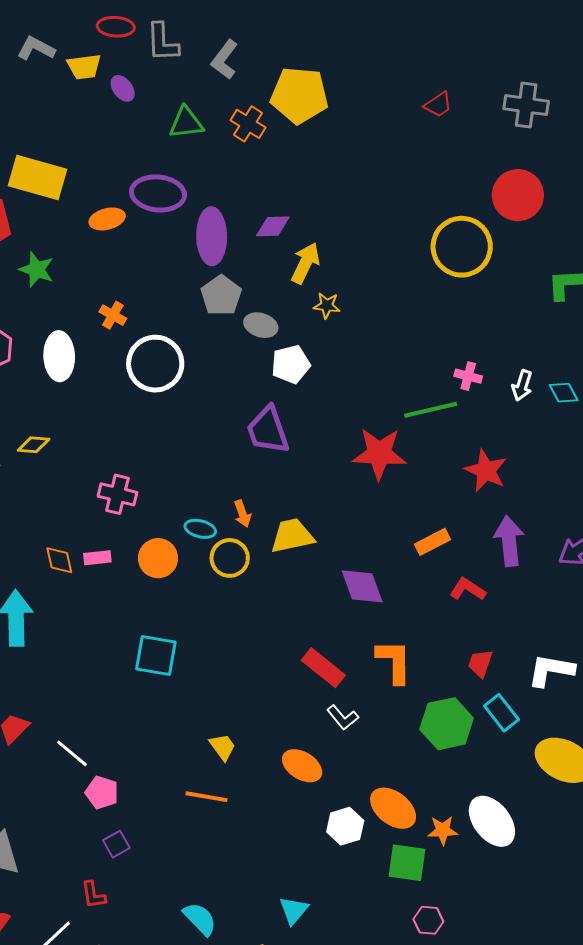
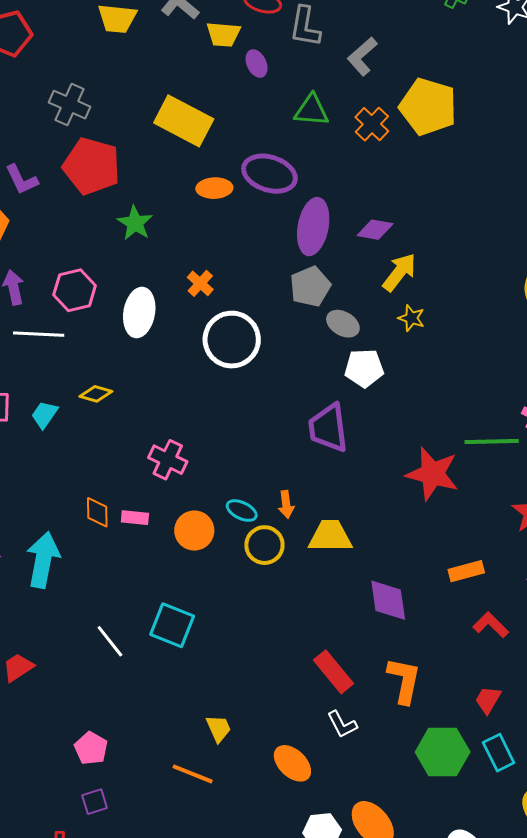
yellow rectangle: (37, 177) -> (184, 121), moved
white line: (72, 753) -> (110, 641), moved

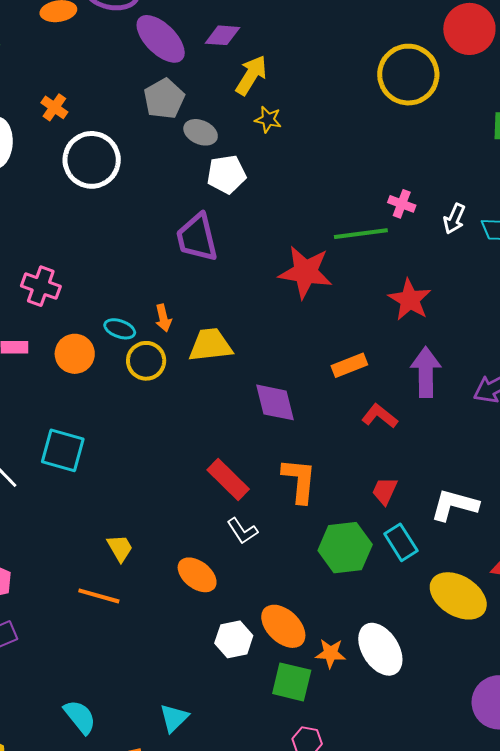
purple ellipse: (313, 227) -> (161, 39), turned -50

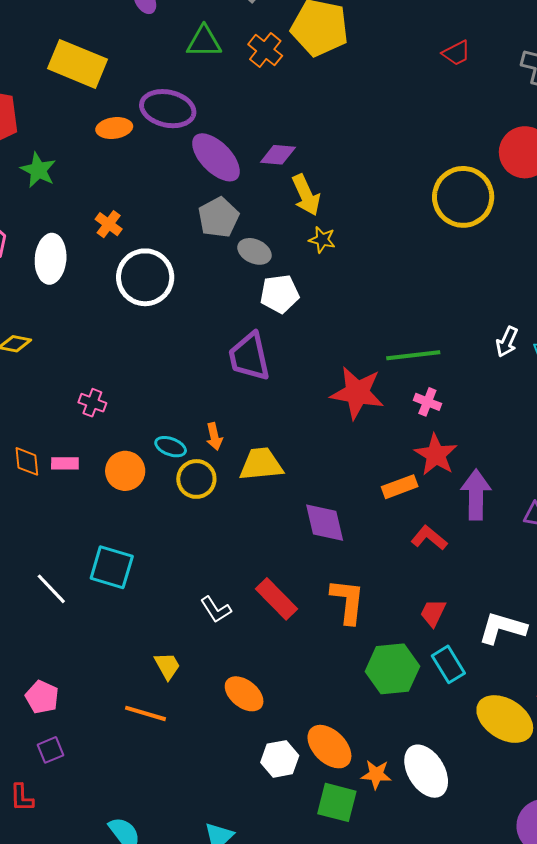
yellow arrow: (251, 75) -> (306, 195), turned 123
pink cross: (402, 204) -> (427, 402), moved
pink cross: (41, 286) -> (92, 403), size x0.7
red star: (410, 300) -> (436, 455), moved
white L-shape: (242, 531) -> (216, 610), moved

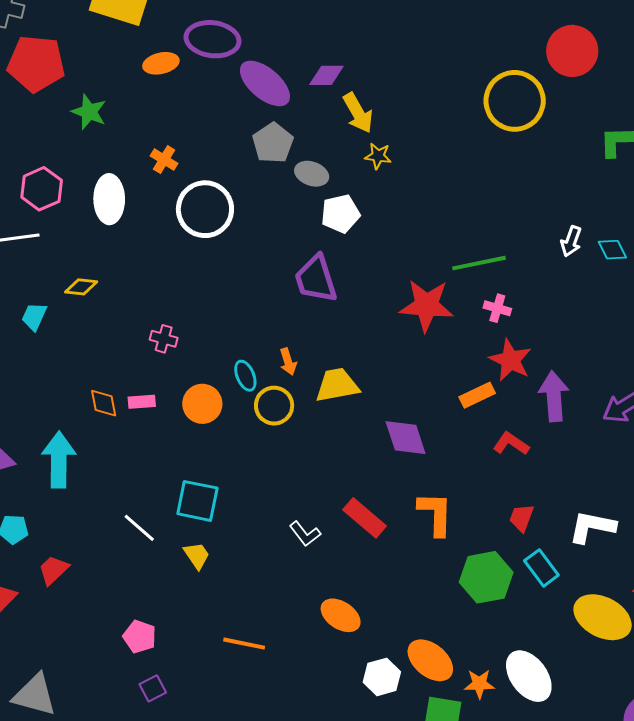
cyan ellipse: (171, 447) -> (245, 376), turned 52
yellow trapezoid: (167, 666) -> (197, 555), moved

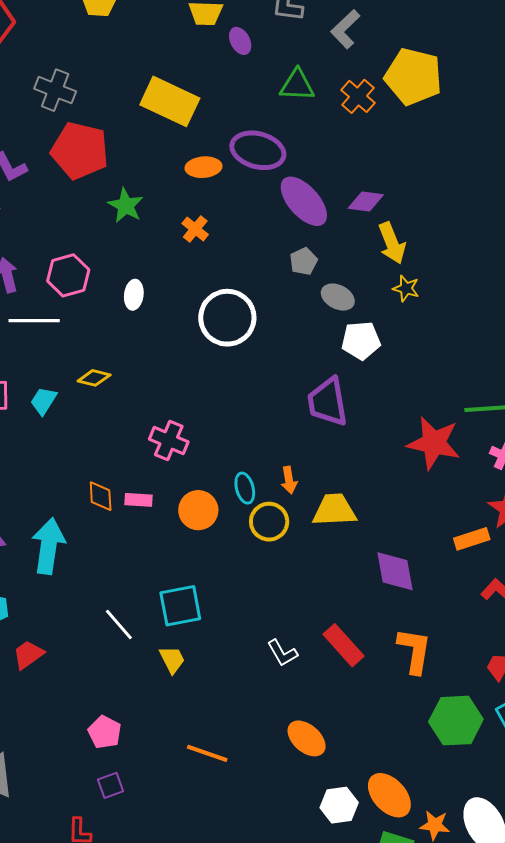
gray pentagon: (273, 143) -> (304, 261), size x0.7
orange cross: (164, 160) -> (195, 229), moved
white ellipse: (109, 199) -> (134, 295), size x0.6
pink cross: (164, 339) -> (169, 441), size x1.4
cyan square: (197, 501) -> (180, 606), turned -30

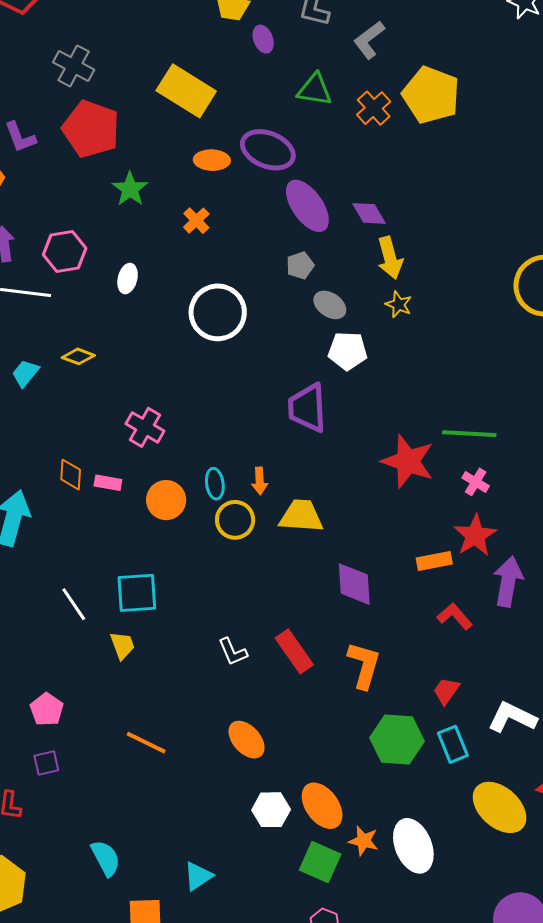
purple diamond: (366, 202) -> (369, 213), turned 45

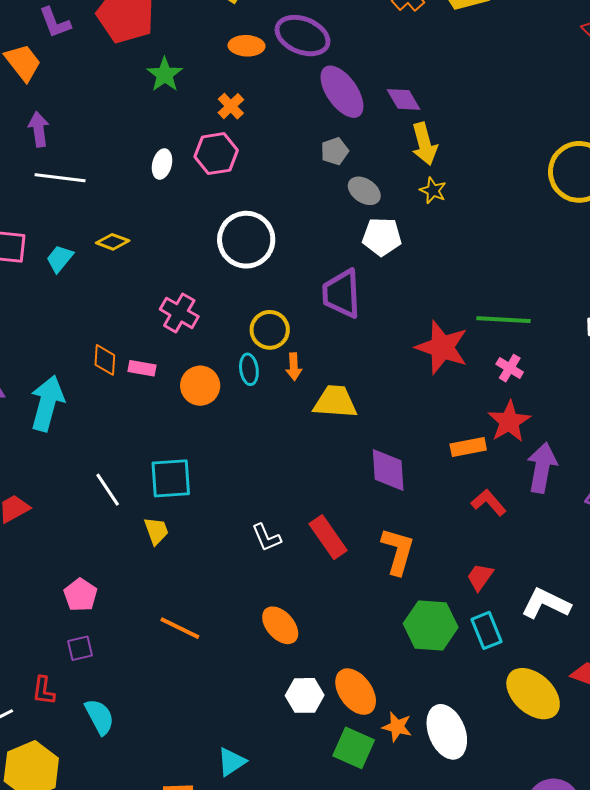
pink hexagon: (65, 252) -> (216, 154), moved
white circle: (218, 312) -> (246, 240), moved
yellow circle: (235, 520) -> (270, 330), moved
cyan semicircle: (106, 858) -> (99, 717), moved

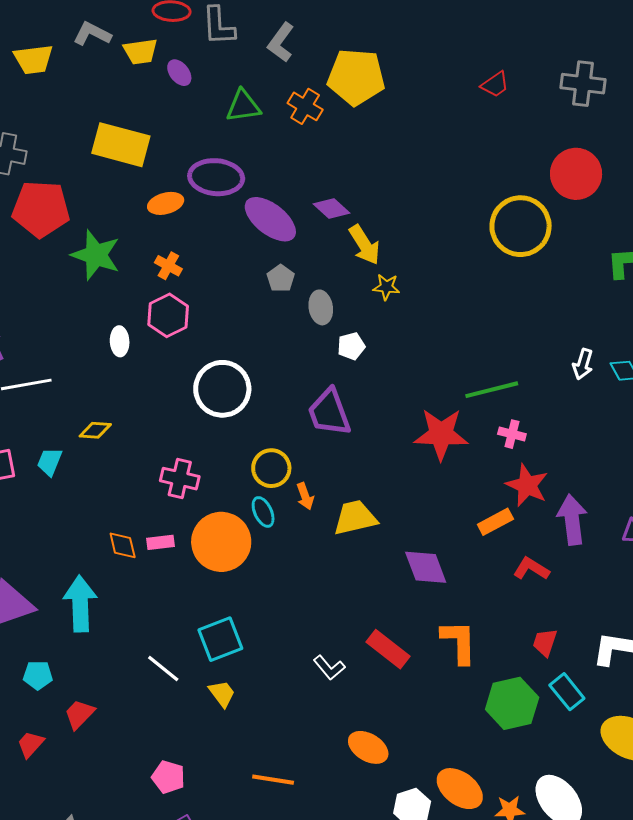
green star: (165, 75) -> (96, 255), size x1.4
gray ellipse: (364, 191) -> (321, 307), turned 64
white pentagon: (382, 237) -> (351, 346), size x0.7
orange circle: (200, 386) -> (221, 542), size x1.5

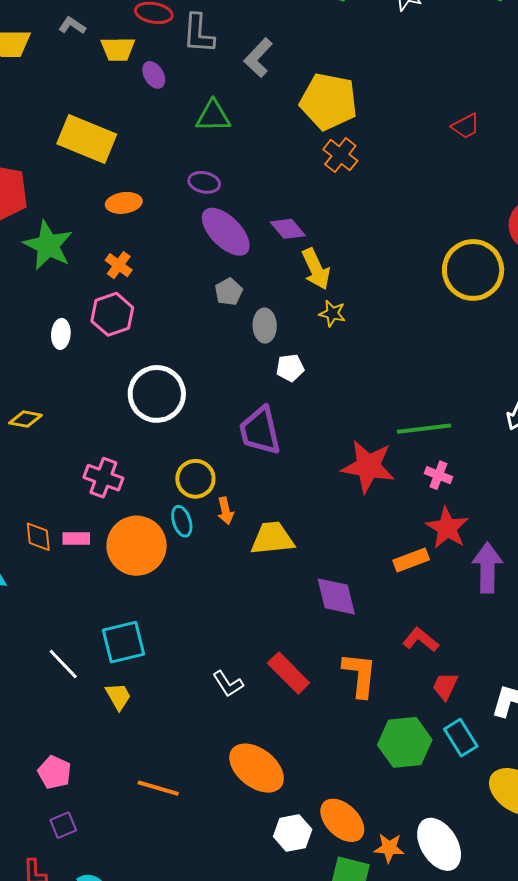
gray L-shape: (92, 34) -> (72, 25), size x0.7
orange cross: (305, 106) -> (340, 155), moved
purple ellipse: (216, 177) -> (204, 182), moved, size x0.6
red L-shape: (531, 569) -> (421, 640), moved
orange ellipse: (368, 747) -> (257, 768), size x1.4

